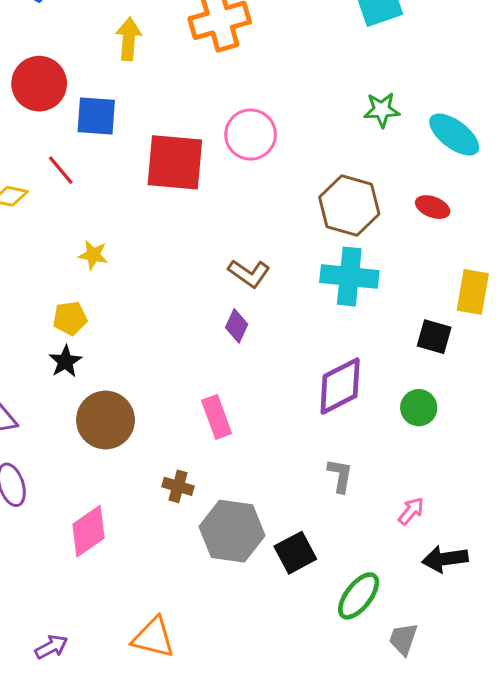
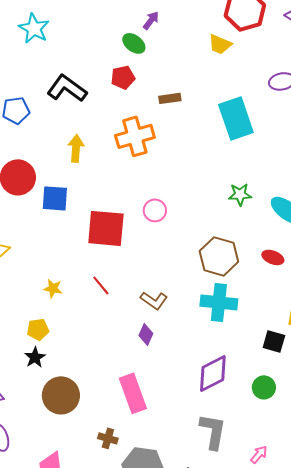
pink circle: (251, 135) -> (155, 210), size x0.7
red line: (61, 170) -> (101, 285), moved
pink rectangle: (217, 417) -> (133, 393), size x1.4
gray L-shape: (340, 476) -> (213, 431), size x1.6

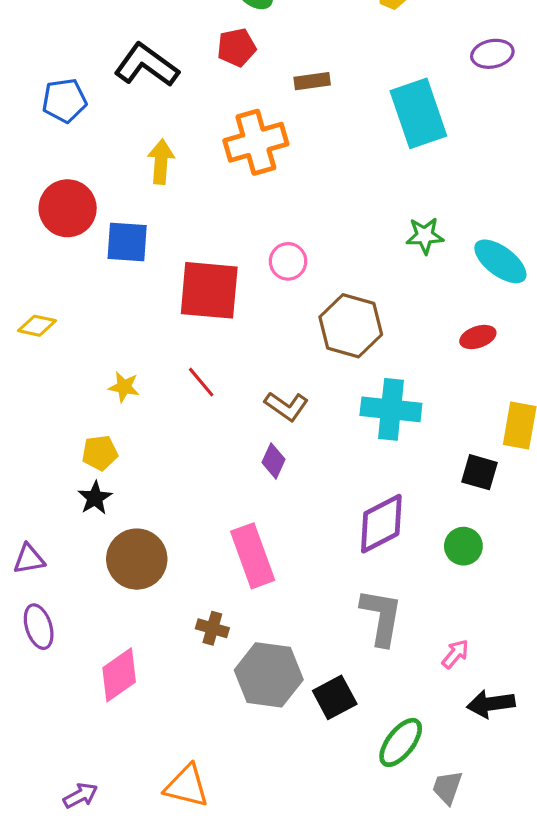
brown hexagon: (219, 256) -> (351, 326), moved
red ellipse: (273, 257) -> (478, 337), turned -40

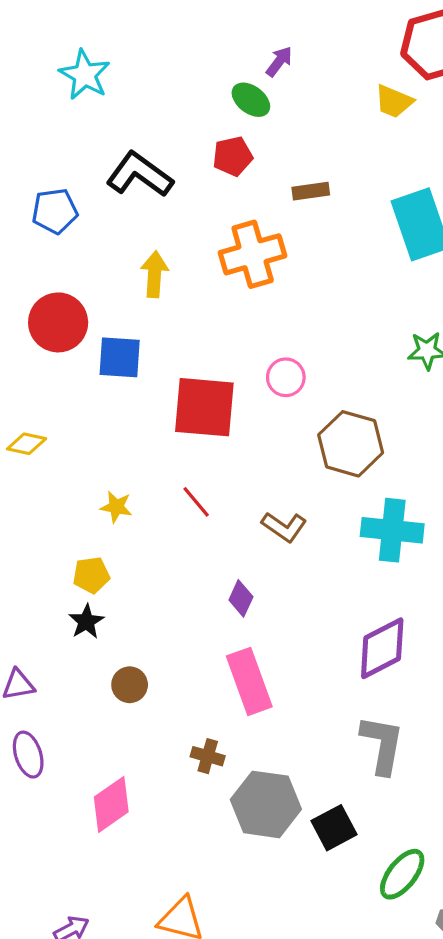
purple diamond: (274, 461) -> (241, 598), moved
brown circle: (137, 559) -> (130, 685), size x0.6

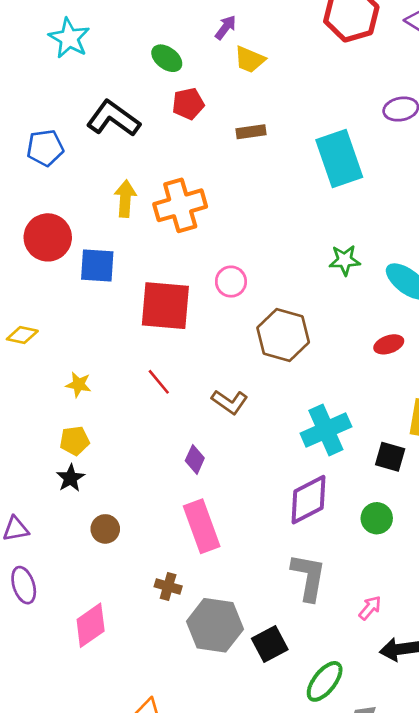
green ellipse: (251, 100) -> (167, 58), moved
yellow trapezoid: (394, 101) -> (250, 60), moved
orange cross: (253, 254) -> (180, 205), moved
yellow star: (116, 507) -> (79, 385), moved
cyan cross: (392, 530) -> (326, 430), moved, turned -30

